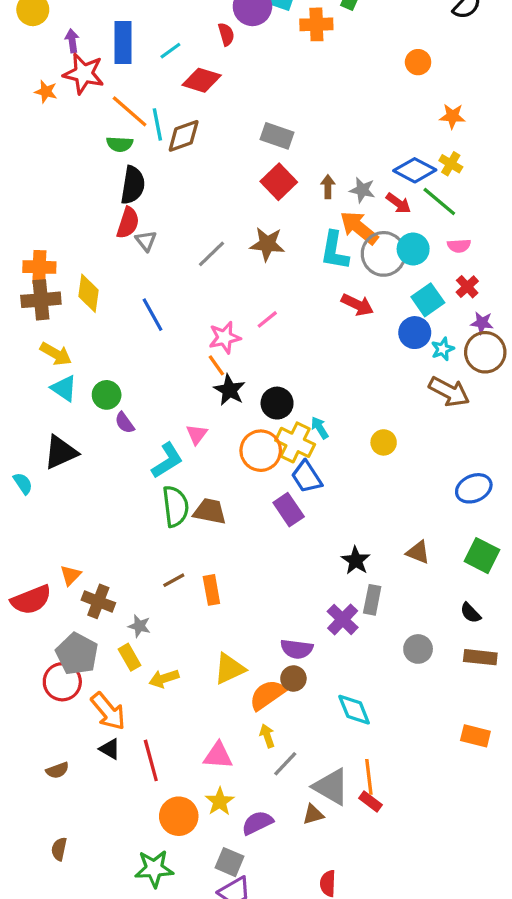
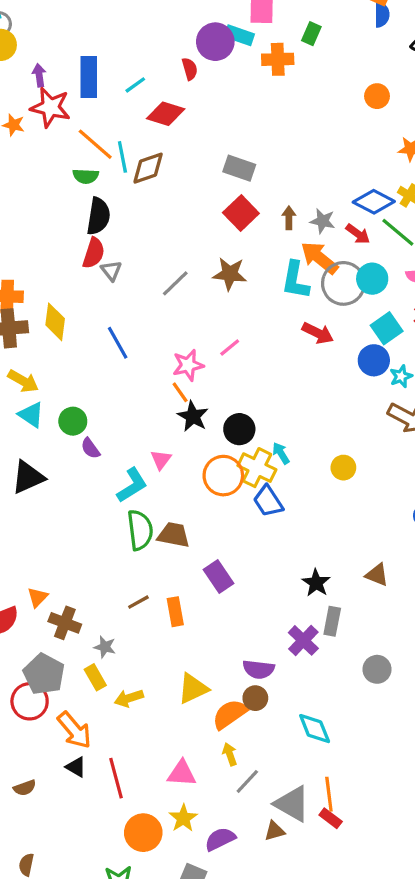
purple rectangle: (289, 510) -> (218, 576), moved

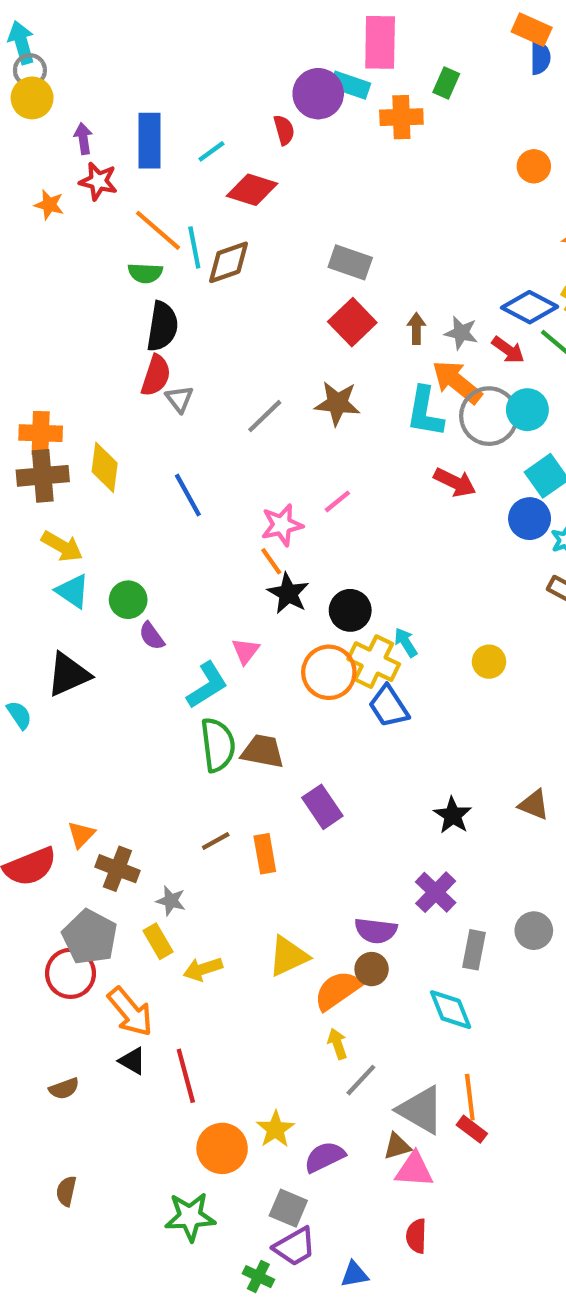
red star: (50, 107) -> (98, 181), size x0.7
gray rectangle: (332, 621) -> (474, 950), moved
pink triangle: (182, 773) -> (414, 1170), moved

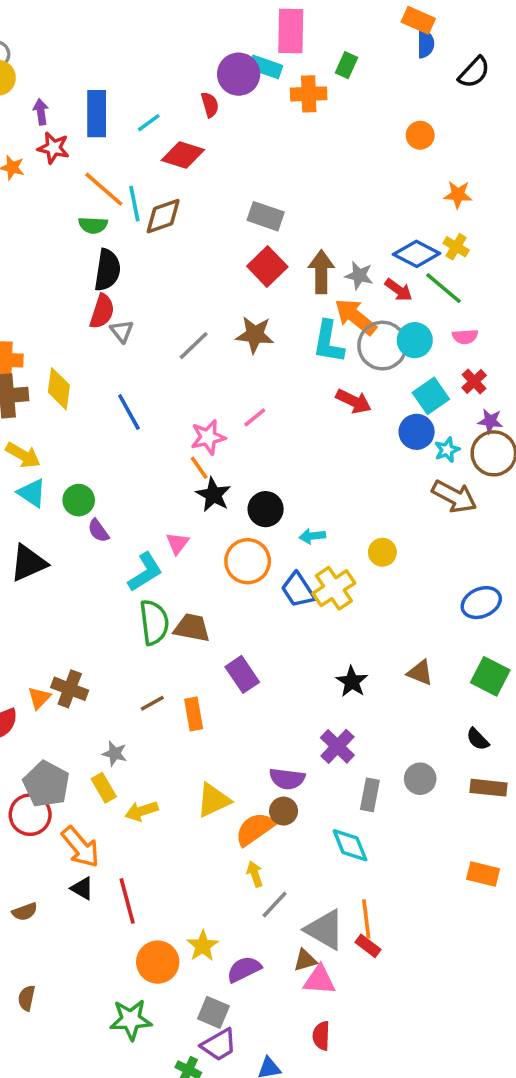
brown arrow: (416, 329) -> (321, 272), size x1.6
cyan arrow: (406, 642) -> (312, 536), turned -65
yellow cross: (374, 662) -> (334, 588), moved, turned 30
brown cross: (117, 869) -> (70, 689), moved

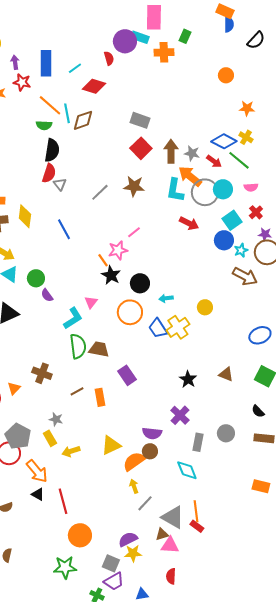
pink star: (208, 437) -> (118, 250), moved
brown cross: (70, 689) -> (42, 373), moved
yellow star: (203, 946) -> (133, 553), moved, turned 30

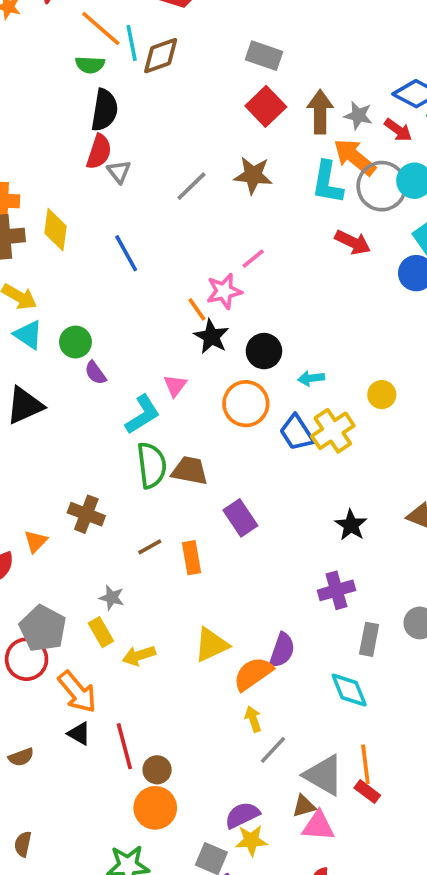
purple cross: (180, 415) -> (336, 590), turned 30
purple semicircle: (152, 433) -> (282, 650), moved, turned -78
brown circle: (150, 451) -> (157, 770), moved

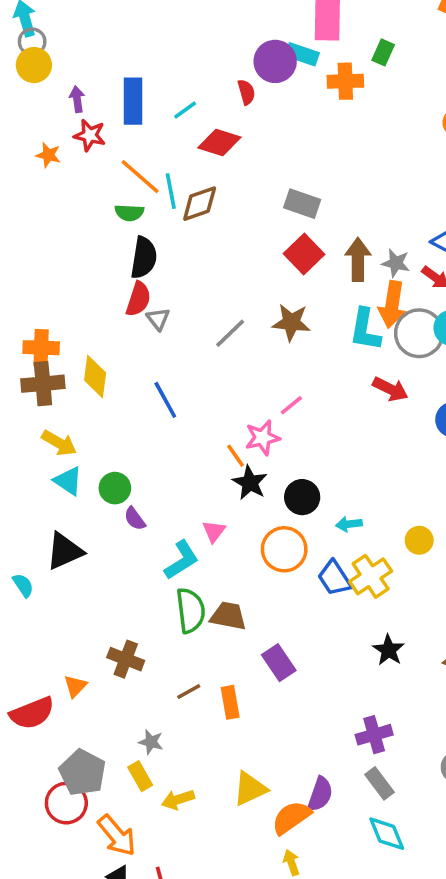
orange arrow: (355, 157) -> (392, 304), turned -120
black star: (351, 525) -> (389, 650), moved
gray rectangle: (369, 639) -> (380, 783), moved, turned -48

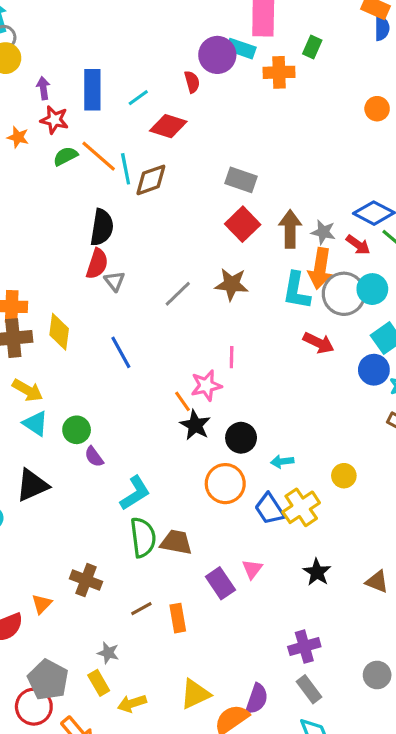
green semicircle: (129, 213) -> (65, 156), moved, turned 150
pink line: (291, 405) -> (232, 357), turned -50
pink triangle: (214, 531) -> (252, 569), moved

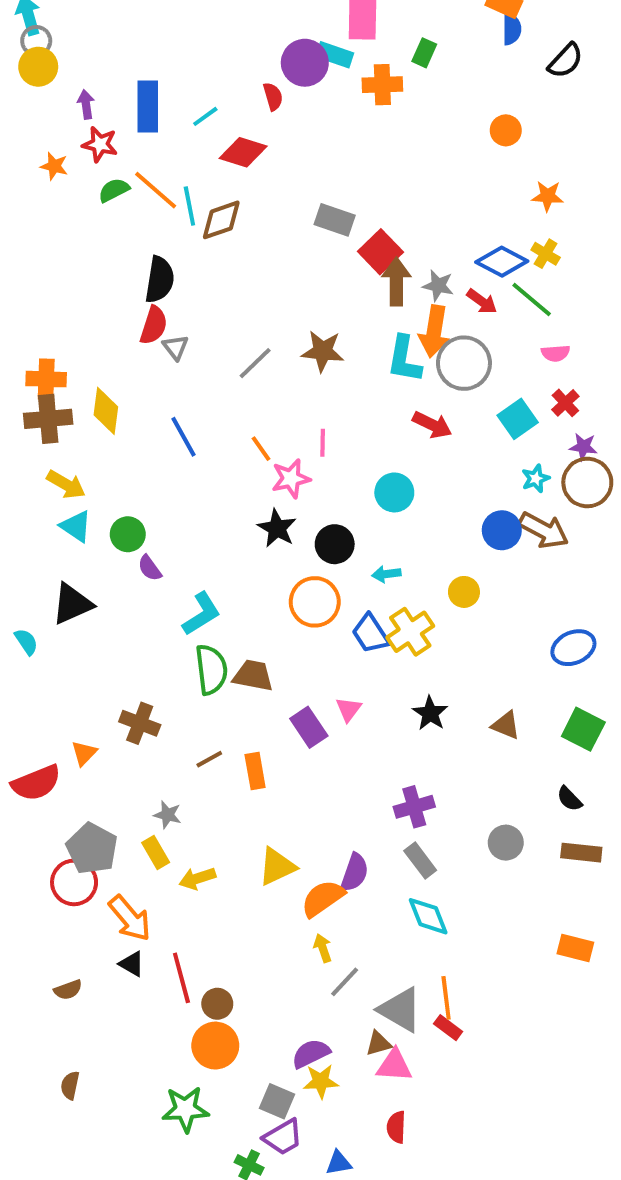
red square: (243, 224) -> (380, 252), moved
cyan circle: (372, 289) -> (394, 492), moved
blue circle: (374, 370) -> (502, 530), moved
orange line: (183, 401) -> (261, 449), moved

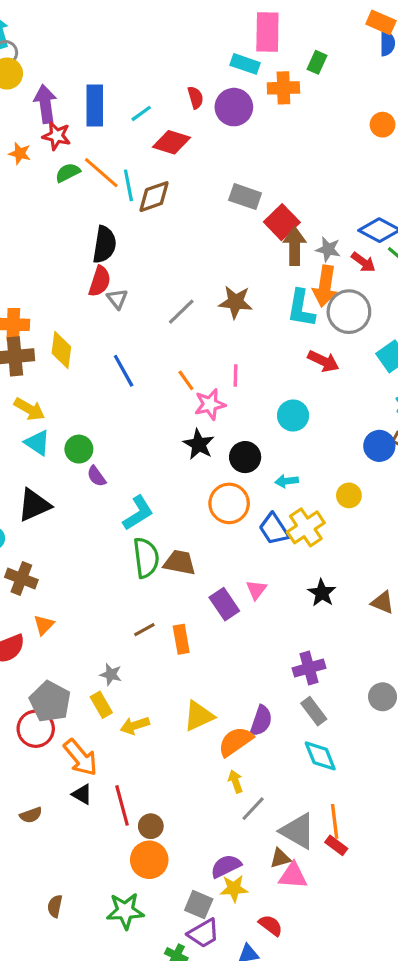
purple circle: (305, 63) -> (234, 107), moved
purple arrow: (86, 105) -> (45, 104), size x1.6
brown cross: (140, 723) -> (21, 579), moved
brown semicircle: (70, 1085) -> (55, 906), moved
red semicircle: (396, 1127) -> (271, 925), moved, turned 125

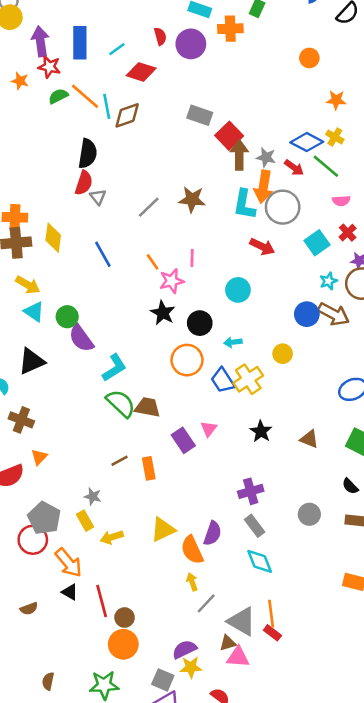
purple semicircle: (96, 476) -> (81, 338), size x1.6
green semicircle: (146, 558) -> (121, 403), turned -40
orange semicircle: (235, 742) -> (192, 550), turned -80

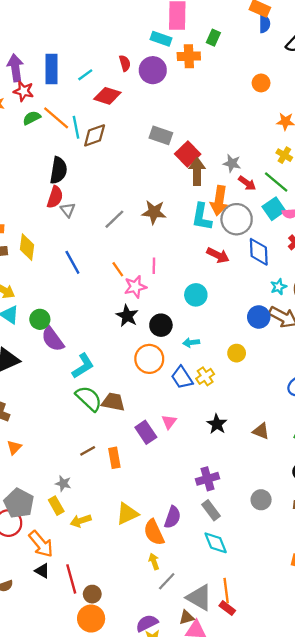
blue diamond: (307, 142) -> (259, 252), moved, turned 60
gray star: (266, 157) -> (232, 163), moved
cyan square: (317, 243) -> (274, 209), moved
yellow cross: (248, 379) -> (205, 376), size x0.7

